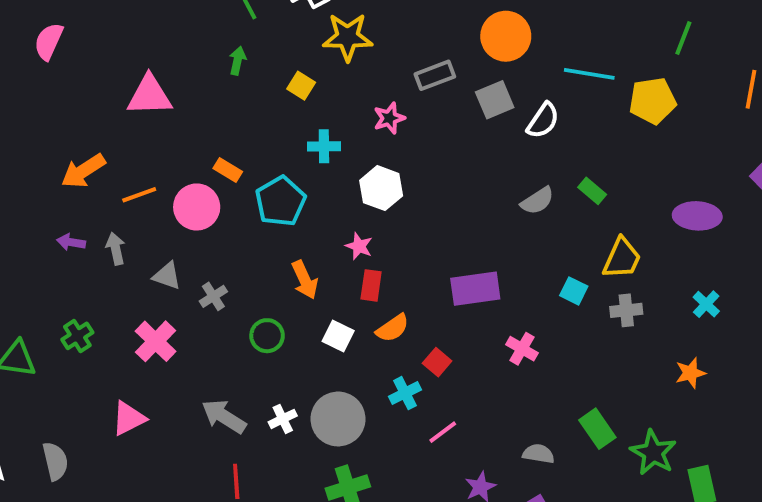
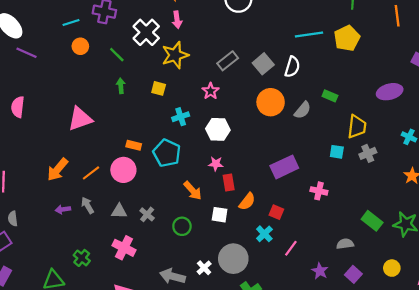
orange circle: (506, 36) -> (271, 102), moved

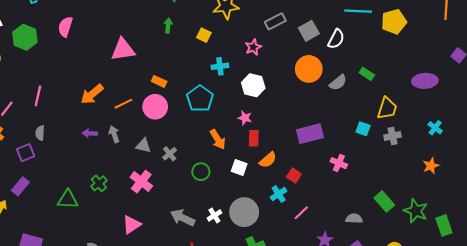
orange rectangle: (134, 145) -> (159, 81), moved

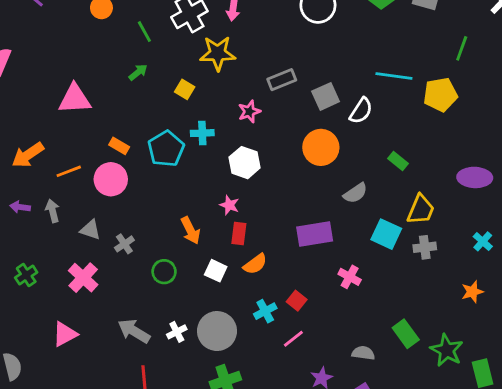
green arrow: (168, 26) -> (138, 72), turned 40
gray semicircle: (338, 83) -> (355, 193), moved
cyan pentagon: (200, 99) -> (166, 149), moved
cyan square: (363, 129) -> (386, 234), size x1.5
red square: (294, 175) -> (297, 301), moved

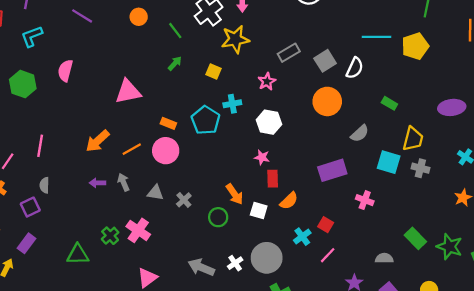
orange arrow: (190, 230) -> (235, 194), moved
gray cross: (425, 247) -> (420, 168), turned 30
pink cross: (83, 278) -> (138, 230), moved

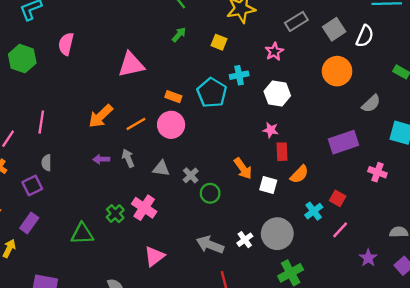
green circle: (218, 217) -> (210, 193), moved

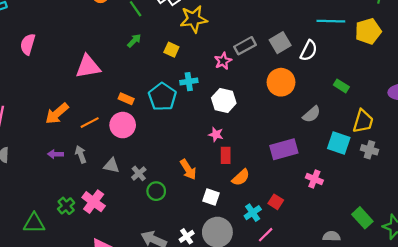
gray rectangle: (296, 21) -> (245, 46), moved
white square: (268, 185) -> (211, 197), moved
pink line: (340, 230) -> (266, 235), moved

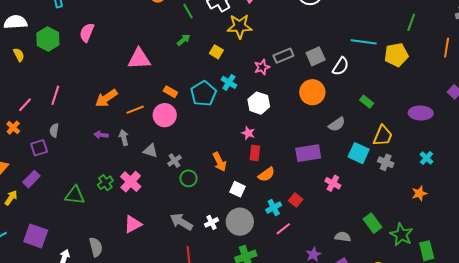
cyan cross: (189, 82) -> (229, 82), turned 35

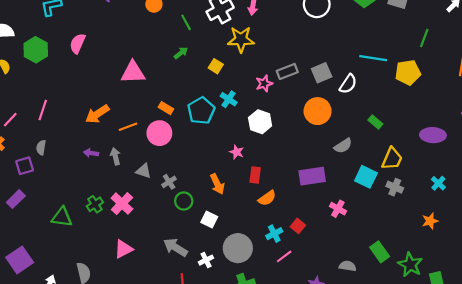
pink star: (248, 133) -> (237, 152), moved
white square: (238, 189) -> (209, 220), moved
white cross: (212, 222) -> (206, 260), moved
purple square: (36, 236) -> (20, 260), turned 35

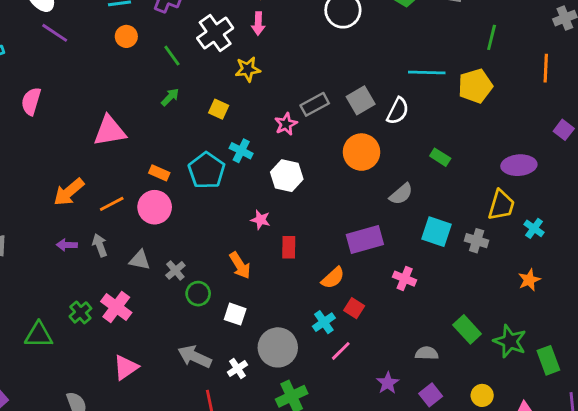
yellow star: (241, 39) -> (248, 69), size x0.7
yellow trapezoid: (392, 159) -> (501, 205), moved
orange semicircle: (267, 198) -> (333, 278), moved

